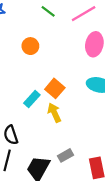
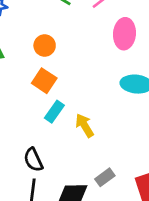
orange square: (55, 88) -> (44, 81), moved

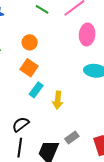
yellow arrow: (85, 125) -> (58, 100), turned -144
black semicircle: (33, 160) -> (21, 124), turned 78

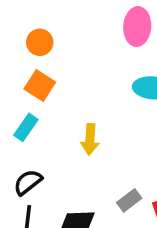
cyan rectangle: (36, 90) -> (26, 127), moved
gray rectangle: (72, 138) -> (129, 200), moved

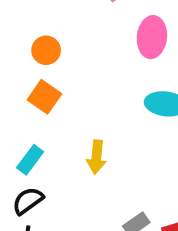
cyan rectangle: (26, 127) -> (30, 160), moved

